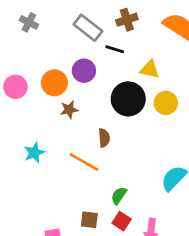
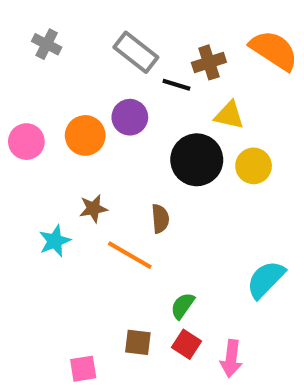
brown cross: (127, 20) -> (209, 62), moved
brown star: (69, 110) -> (93, 208), moved

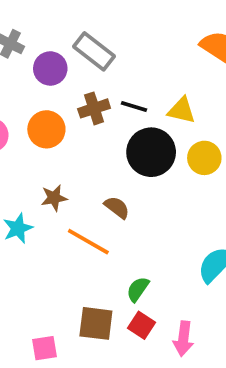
brown cross: (209, 62) -> (94, 108), moved
black line: (176, 85) -> (134, 107), moved
purple circle: (130, 117) -> (50, 68), moved
brown semicircle: (160, 219) -> (117, 207), turned -48
brown square: (138, 342) -> (96, 323), size x1.4

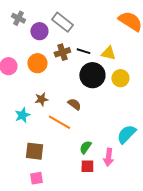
brown square: (96, 323) -> (34, 151), moved
red square: (142, 325) -> (87, 166), turned -32
pink arrow: (183, 339) -> (108, 157), moved

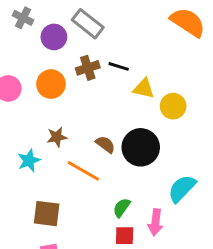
yellow triangle: (108, 53) -> (144, 88), moved
black circle: (92, 75) -> (141, 147), moved

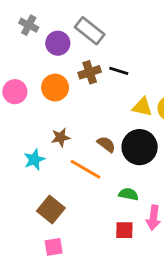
yellow triangle: (144, 88) -> (142, 107), moved
green semicircle: (122, 208) -> (128, 194), moved, turned 66
brown square: (47, 214) -> (51, 209), turned 32

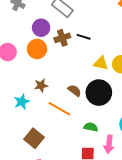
purple circle: (58, 43) -> (41, 28), moved

